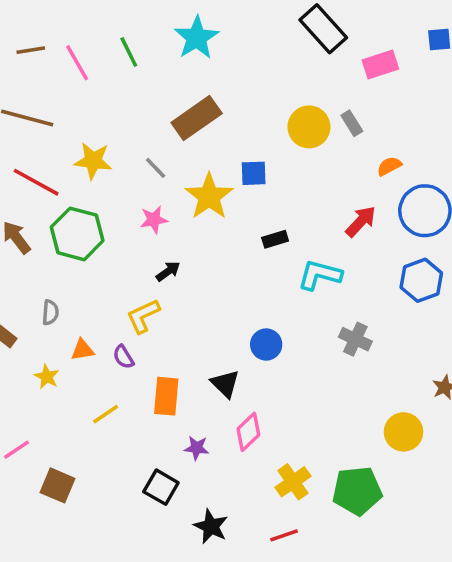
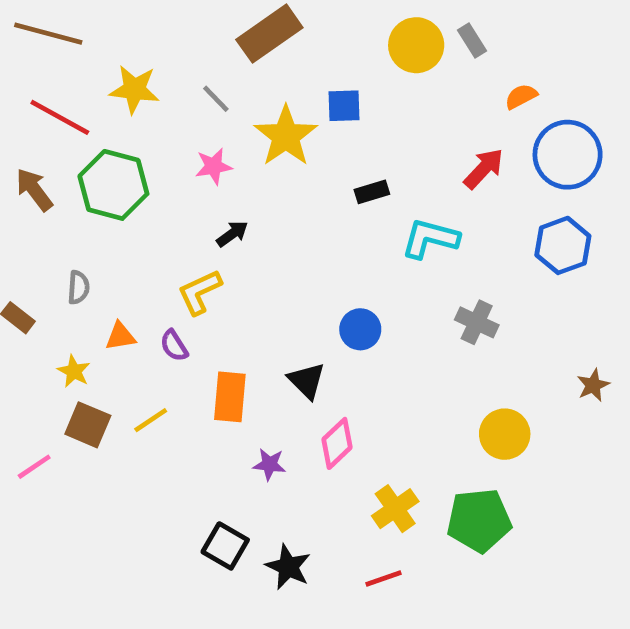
yellow circle: (404, 432) -> (505, 434), moved
brown square: (57, 485) -> (88, 425), moved
black square: (161, 487) -> (225, 546), moved

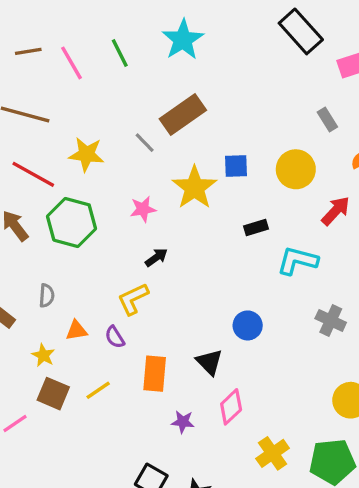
yellow circle: (416, 45) -> (296, 169), moved
gray line: (216, 99) -> (145, 143), moved

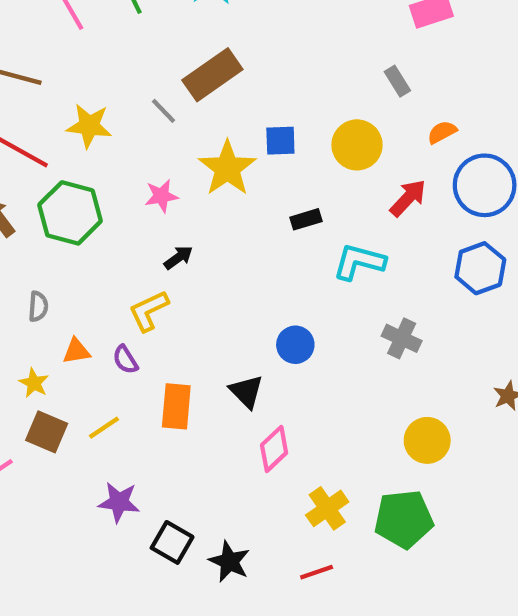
purple star: (183, 422) -> (119, 502), moved, size x1.4

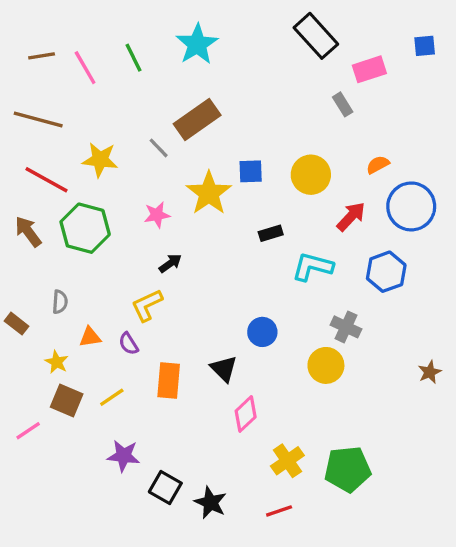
gray rectangle: (397, 81) -> (343, 104), moved
blue hexagon: (480, 268) -> (386, 272), moved
yellow circle: (427, 440) -> (326, 365), moved

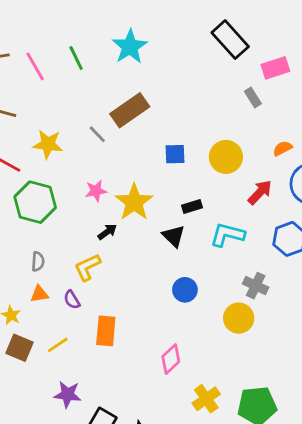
yellow star: (209, 193) -> (134, 202), moved
gray semicircle: (60, 302) -> (38, 262), moved
black triangle: (224, 369) -> (174, 236), moved

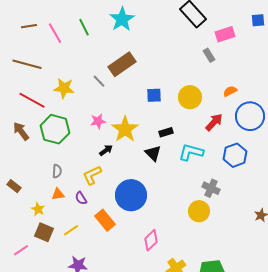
blue circle: (185, 290) -> (131, 195), moved, size x1.8
orange rectangle: (106, 331) -> (105, 220), turned -45

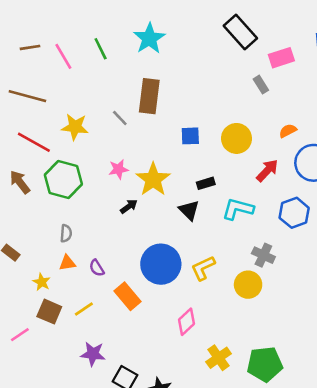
brown rectangle: (122, 64) -> (149, 96), turned -48
yellow L-shape: (92, 175) -> (203, 268), moved

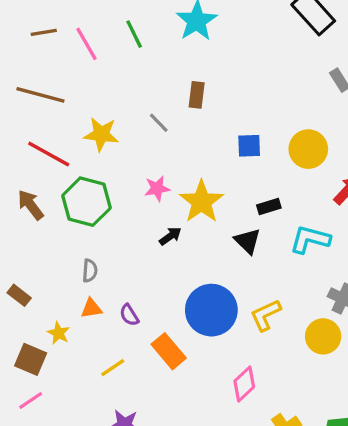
brown rectangle: (149, 96) -> (197, 95), size x0.6
brown square: (49, 312) -> (31, 359), moved

